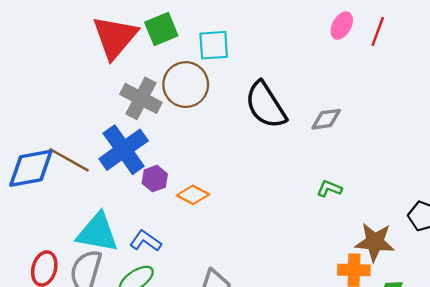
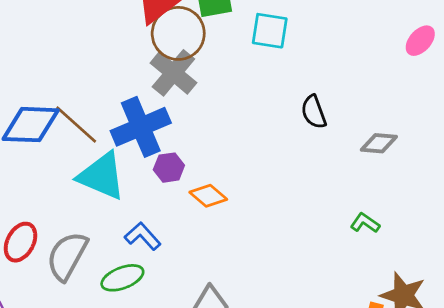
brown circle: (186, 85) -> (178, 33), moved
black semicircle: (266, 105) -> (314, 112), size x0.6
cyan triangle: (97, 233) -> (102, 176), moved

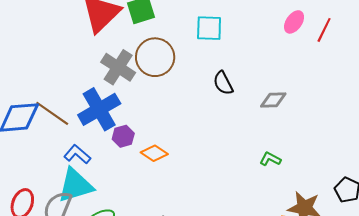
cyan square: (270, 31) -> (209, 28), moved
brown circle: (178, 33) -> (155, 57), moved
cyan triangle: (102, 176) -> (75, 185), moved, turned -33
blue L-shape: (143, 236) -> (77, 154), moved

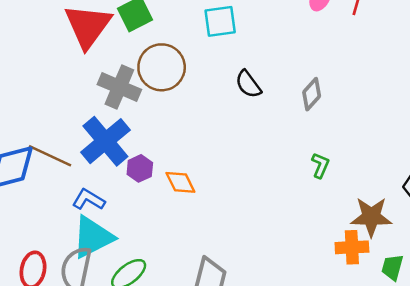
gray diamond: (273, 100) -> (312, 94), turned -36
orange diamond: (154, 153) -> (180, 182), turned 40
green L-shape: (270, 159) -> (320, 165), turned 95

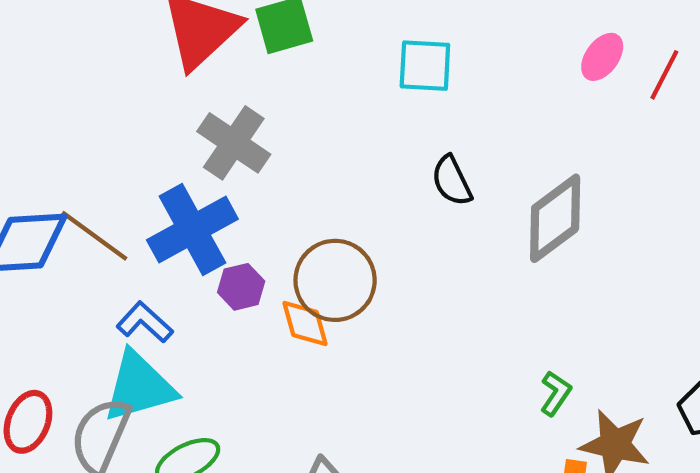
brown circle: (162, 67) -> (335, 280), moved
gray diamond: (312, 94) -> (555, 218), size x1.6
green L-shape: (320, 165) -> (556, 393), moved

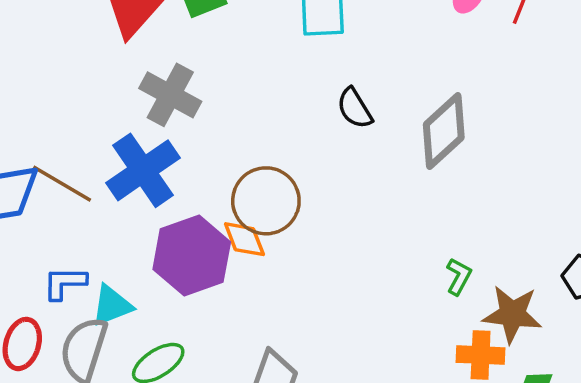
purple hexagon: (241, 287) -> (192, 256), moved, size x2.0
blue L-shape: (145, 322) -> (65, 283), moved, turned -36
cyan triangle: (139, 387) -> (112, 306), size x0.7

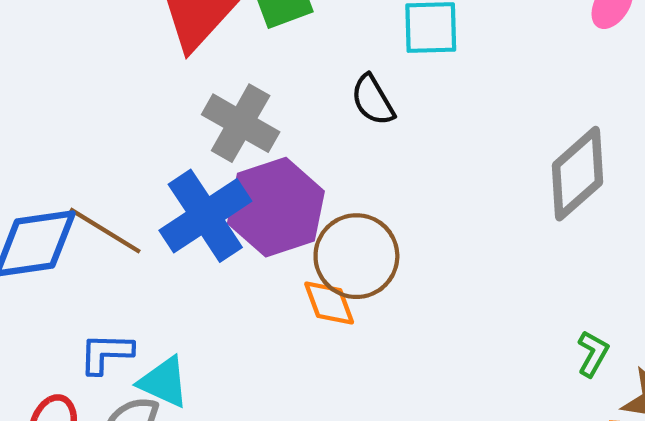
black semicircle: (355, 108) -> (373, 100), moved
purple hexagon: (192, 256) -> (276, 207), moved
cyan triangle: (112, 306) -> (164, 382), turned 45

